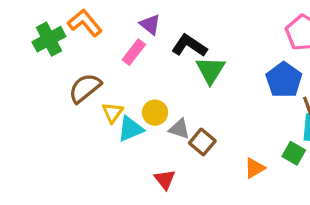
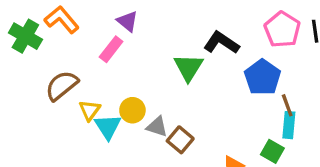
green cross: (49, 39) -> (25, 36), turned -32
black L-shape: (189, 46) -> (221, 43), moved
cyan triangle: (131, 129) -> (108, 127), turned -40

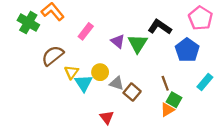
purple triangle: (127, 21) -> (118, 41), moved
brown line: (287, 105) -> (165, 83), moved
cyan rectangle: (289, 125) -> (205, 82), turned 35
green square: (272, 151) -> (174, 100), moved

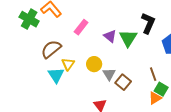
black L-shape: (160, 27) -> (148, 23), turned 80
cyan triangle: (84, 83) -> (56, 75), moved
gray triangle: (117, 83) -> (109, 74), turned 40

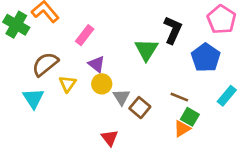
purple triangle: (110, 36) -> (96, 64), moved
brown line: (153, 74) -> (179, 97), turned -48
cyan triangle: (56, 75) -> (33, 98), moved

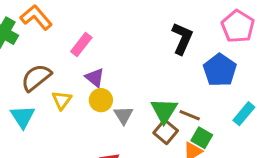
green triangle: (146, 50) -> (164, 111), moved
brown square: (140, 108) -> (166, 132), moved

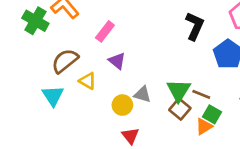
yellow triangle: (62, 100) -> (88, 81), turned -36
yellow circle: (101, 100) -> (122, 105), moved
gray triangle: (123, 115) -> (142, 94), turned -42

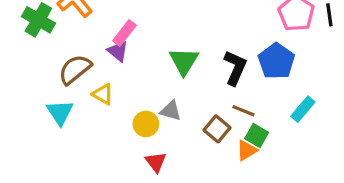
black L-shape: (195, 26) -> (235, 68), moved
purple triangle: (117, 61) -> (118, 51), moved
green triangle: (179, 90) -> (184, 61), moved

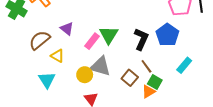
pink rectangle: (124, 33) -> (92, 41), moved
gray triangle: (171, 111) -> (100, 66), size x1.5
brown line: (243, 111) -> (146, 66), turned 32
cyan triangle: (60, 112) -> (47, 80), moved

